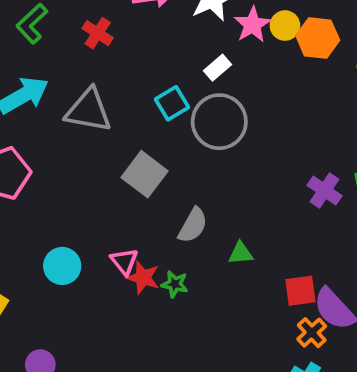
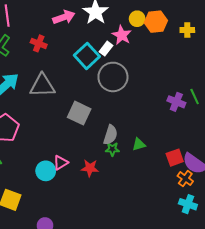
pink star: (252, 25) -> (122, 35), moved
cyan square: (172, 103) -> (87, 56), moved, size x1.4
pink triangle: (124, 261) -> (61, 163), moved, turned 49
green star: (175, 284) -> (112, 149), moved

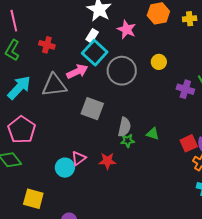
pink arrow: (64, 17) -> (77, 71), moved
yellow circle: (137, 19) -> (159, 62), moved
white rectangle: (106, 49) -> (92, 36), moved
green triangle: (139, 144) -> (153, 134), turned 40

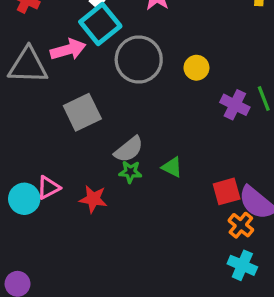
yellow circle: (159, 62) -> (196, 68), moved
gray square: (92, 109) -> (82, 112), turned 35
gray semicircle: (124, 127) -> (129, 149), turned 30

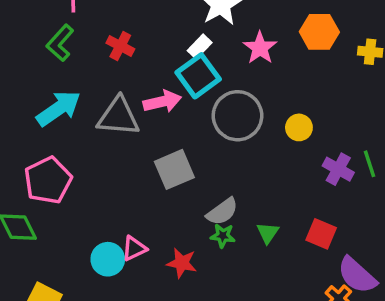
green triangle: (172, 167) -> (268, 233), turned 35
red square: (227, 191) -> (321, 234), moved, turned 36

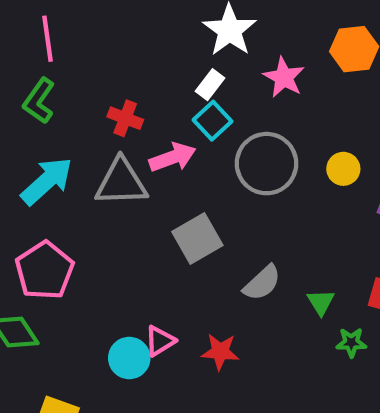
red cross: (120, 46) -> (125, 118), moved
cyan square: (198, 76) -> (213, 121), size x0.7
green star: (223, 236) -> (351, 342), moved

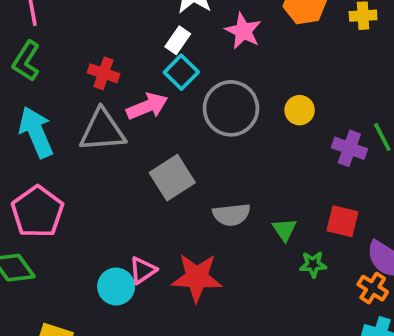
cyan arrow: (47, 181) -> (36, 132), turned -69
gray semicircle: (262, 283) -> (232, 215), turned 39
red star: (220, 352) -> (197, 277), size x1.5

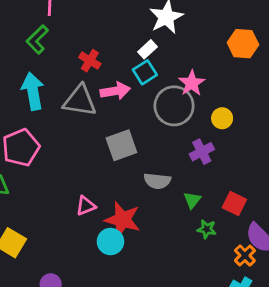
pink star: (243, 31) -> (192, 83), moved
purple cross: (349, 148) -> (202, 152), moved, turned 30
cyan circle: (116, 287) -> (110, 242), moved

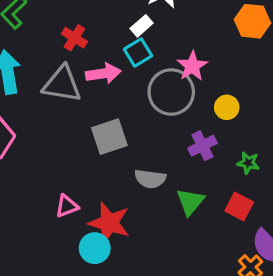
green triangle: (192, 200) -> (190, 202), size x1.4
green star: (207, 229) -> (248, 163), moved

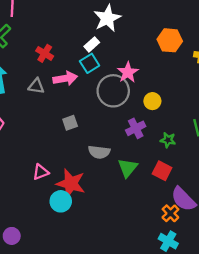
gray triangle: (62, 84) -> (36, 86), size x0.6
gray square: (109, 137) -> (70, 123), size x0.6

